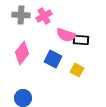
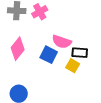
pink semicircle: (66, 35) -> (62, 42), moved
black rectangle: (81, 40) -> (80, 53), moved

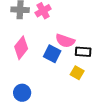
yellow square: (73, 66) -> (77, 73), moved

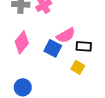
pink semicircle: (65, 41) -> (66, 35), turned -48

